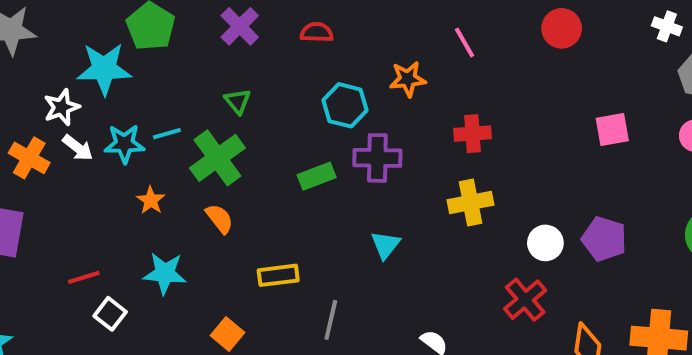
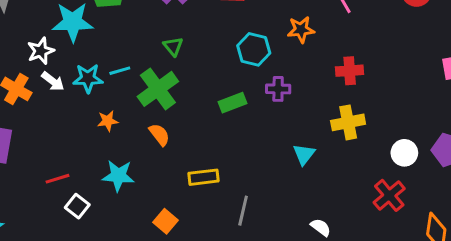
purple cross: (377, 158) -> (278, 89), size x0.7
orange star: (151, 200) -> (108, 121), turned 30
cyan triangle: (385, 245) -> (304, 154), moved

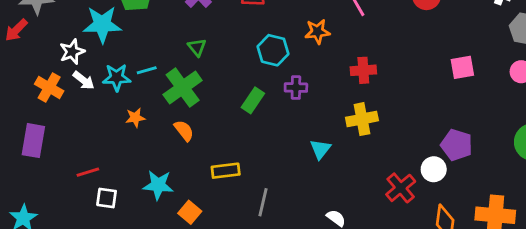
green rectangle: (232, 103) -> (253, 100), turned -35
white circle: (404, 153) -> (434, 169), moved
cyan star: (118, 176) -> (158, 185), moved
white square: (77, 206) -> (107, 198), turned -30

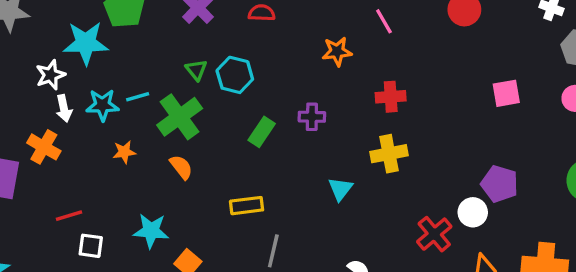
cyan hexagon: (273, 50) -> (235, 75), moved
white arrow: (84, 80) -> (64, 108), turned 40
orange cross: (49, 87) -> (44, 147), moved
yellow rectangle: (226, 171) -> (247, 206), moved

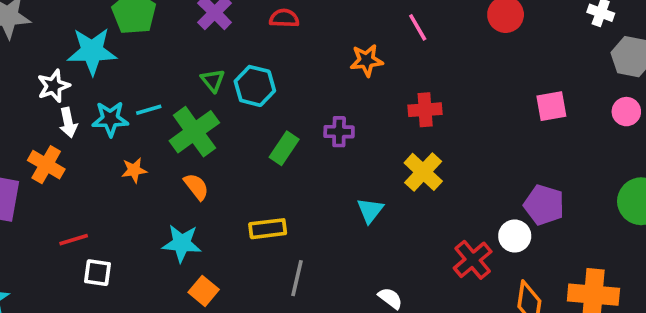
yellow cross: (389, 154) -> (423, 172), turned -36
cyan star: (151, 231) -> (182, 243), moved

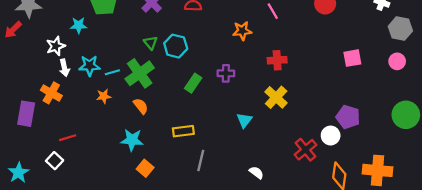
cyan star: (92, 51) -> (79, 25), size x0.6
cyan line: (149, 110) -> (112, 72), moved
white square: (97, 273) -> (55, 161), moved, turned 35

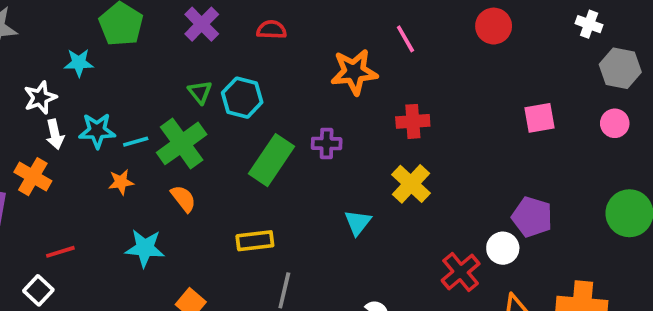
orange star: (242, 31) -> (354, 72), size x1.4
green rectangle: (193, 83) -> (271, 160), size x1.5
cyan star: (132, 140) -> (145, 248), moved

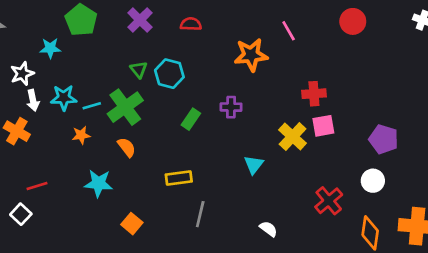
pink square: (539, 118) -> (323, 126), moved
red cross: (413, 121) -> (314, 94), moved
green rectangle: (271, 160) -> (191, 119), size x0.6
purple pentagon: (532, 217) -> (384, 139), moved
white circle: (503, 248) -> (373, 181), moved

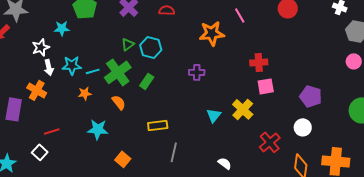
green triangle: (139, 70) -> (128, 44), turned 32
green rectangle: (191, 119) -> (147, 81), moved
yellow cross: (293, 137) -> (243, 109), moved

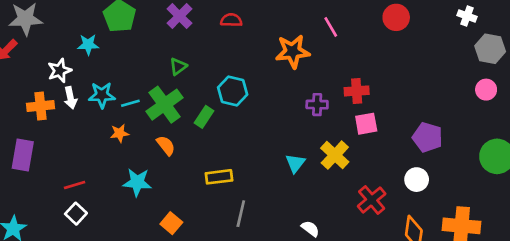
cyan hexagon: (151, 47) -> (233, 91), moved
purple cross: (197, 72) -> (317, 105), moved
orange cross: (37, 90) -> (40, 106), moved, turned -36
white square: (40, 152) -> (76, 214), moved

